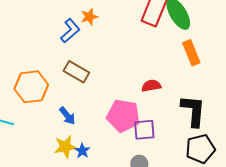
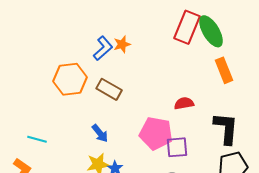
orange star: (89, 17) -> (122, 44), moved
orange hexagon: (31, 87) -> (70, 79), moved

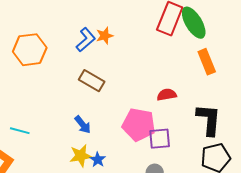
orange hexagon: (70, 79) -> (30, 50), moved

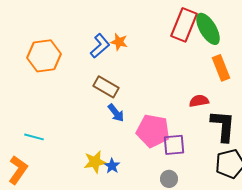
orange star: (105, 36) -> (119, 42), turned 30
red semicircle: (167, 95) -> (199, 101), moved
blue arrow: (83, 125) -> (116, 113), moved

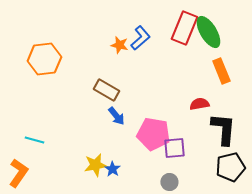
blue L-shape: (100, 46) -> (140, 38), moved

